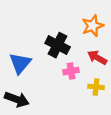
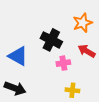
blue triangle: (20, 63) -> (18, 56), turned -40
yellow cross: (96, 87) -> (72, 90), moved

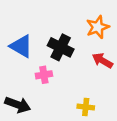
blue triangle: (18, 56) -> (21, 46), moved
pink cross: (63, 63) -> (44, 75), moved

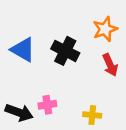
red arrow: (102, 60) -> (110, 65), turned -144
pink cross: (44, 75) -> (47, 105), moved

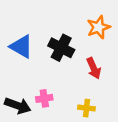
red arrow: (110, 65) -> (94, 68), moved

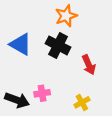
orange star: (99, 27) -> (66, 16), moved
yellow cross: (86, 108) -> (82, 102), turned -35

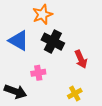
orange star: (66, 16) -> (42, 15), moved
pink cross: (42, 93) -> (38, 73), moved

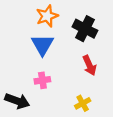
blue triangle: (19, 41) -> (42, 45), moved, turned 30
black cross: (53, 42) -> (85, 29), moved

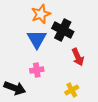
black cross: (85, 29) -> (63, 30), moved

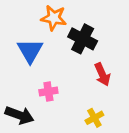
orange star: (41, 14) -> (54, 18), turned 30
blue triangle: (37, 39) -> (30, 51), moved

